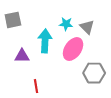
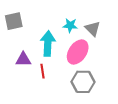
gray hexagon: (94, 73) -> (83, 82), moved
red line: (36, 86) -> (42, 71), moved

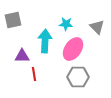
gray triangle: (93, 29) -> (97, 27), moved
red line: (42, 71) -> (34, 74), moved

